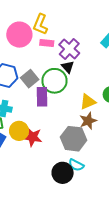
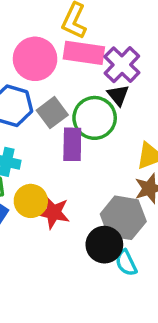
pink circle: (19, 35) -> (35, 59), moved
pink rectangle: (47, 43) -> (84, 53), size x1.6
cyan semicircle: (76, 165) -> (126, 263), turned 35
black circle: (63, 173) -> (104, 245), moved

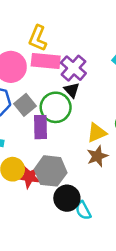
gray hexagon: (123, 218) -> (51, 171), moved

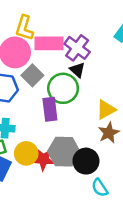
yellow L-shape: (38, 38) -> (24, 28), moved
gray square: (25, 105) -> (32, 75), moved
black circle: (67, 198) -> (86, 161), moved

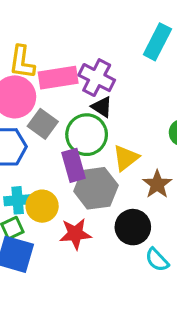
yellow triangle: (106, 110) -> (126, 158), moved
gray hexagon: (64, 152) -> (96, 188), moved
yellow circle: (26, 153) -> (42, 206), moved

